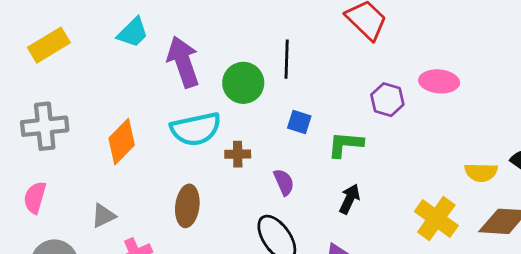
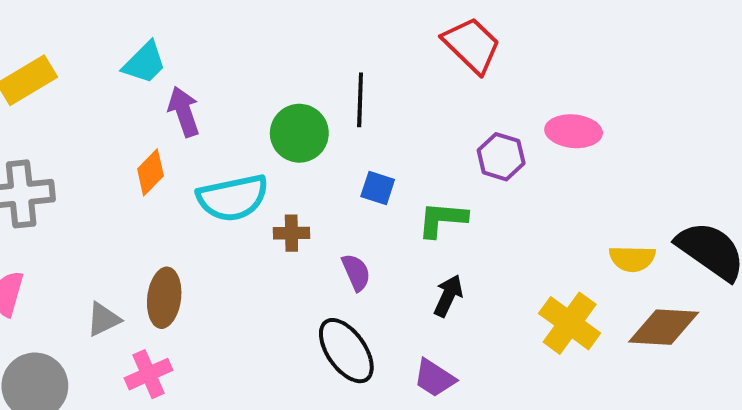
purple arrow: (183, 62) -> (184, 112), moved, size x0.7
orange diamond: (122, 142) -> (150, 172), moved, size x0.7
brown ellipse: (187, 206) -> (164, 298), moved

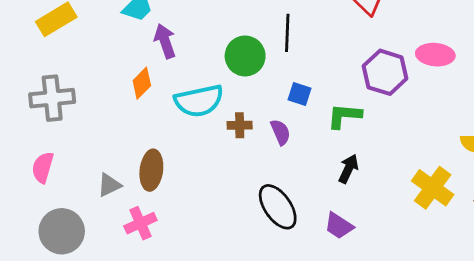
purple hexagon: (501, 157) -> (385, 72), size x1.4
purple semicircle: (356, 272) -> (280, 132), moved

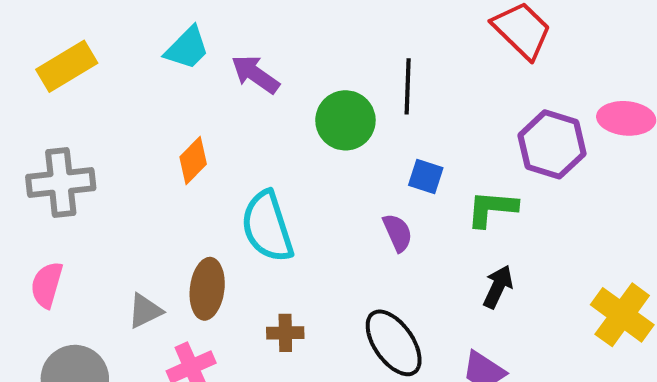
purple arrow: (165, 41) -> (255, 74), moved, turned -36
cyan semicircle: (199, 101) -> (267, 227), moved, turned 84
brown cross: (240, 125) -> (285, 333), moved

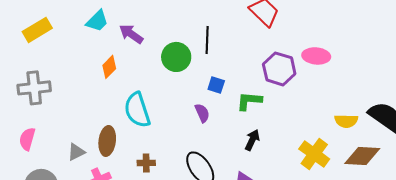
orange diamond: (193, 160) -> (109, 67), moved

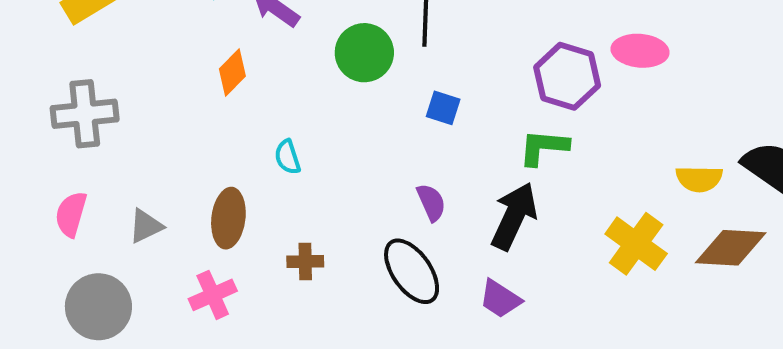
green L-shape: (249, 101) -> (544, 147), moved
cyan semicircle: (137, 110) -> (288, 157), size x0.5
purple semicircle: (202, 113) -> (431, 202), moved
black arrow: (252, 140) -> (514, 216), size x1.6
gray triangle: (76, 152) -> (146, 226), moved

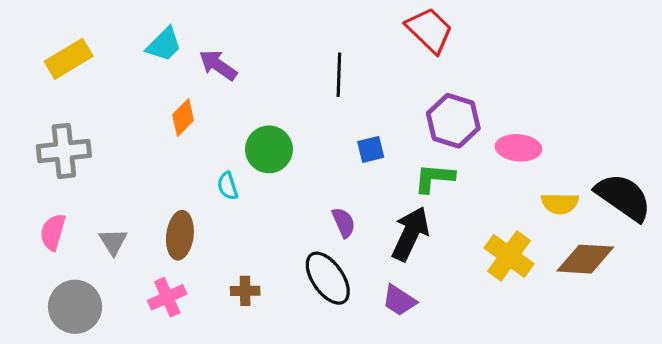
pink ellipse: (640, 51) -> (518, 148), moved
green circle: (364, 53) -> (269, 149), moved
blue square: (443, 108) -> (371, 149), moved, turned -32
gray triangle: (146, 226) -> (113, 242), turned -36
brown cross: (305, 261) -> (245, 291), moved

